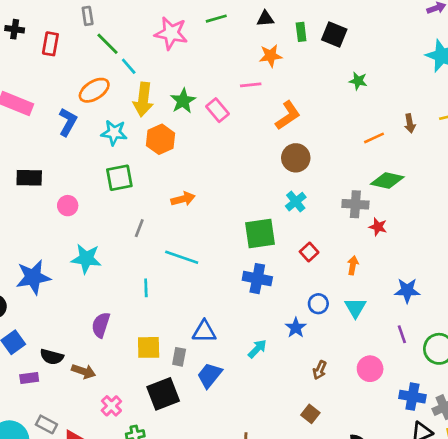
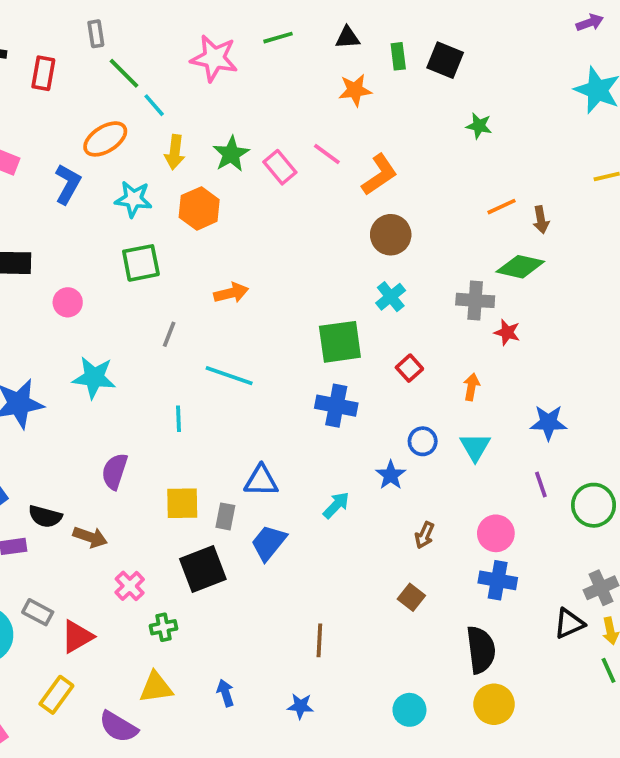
pink line: (251, 85) -> (327, 154), moved, turned 42
yellow arrow: (143, 99) -> (175, 152), size x0.7
brown arrow: (410, 123) -> (541, 220), moved
blue cross: (412, 397) -> (498, 580), moved

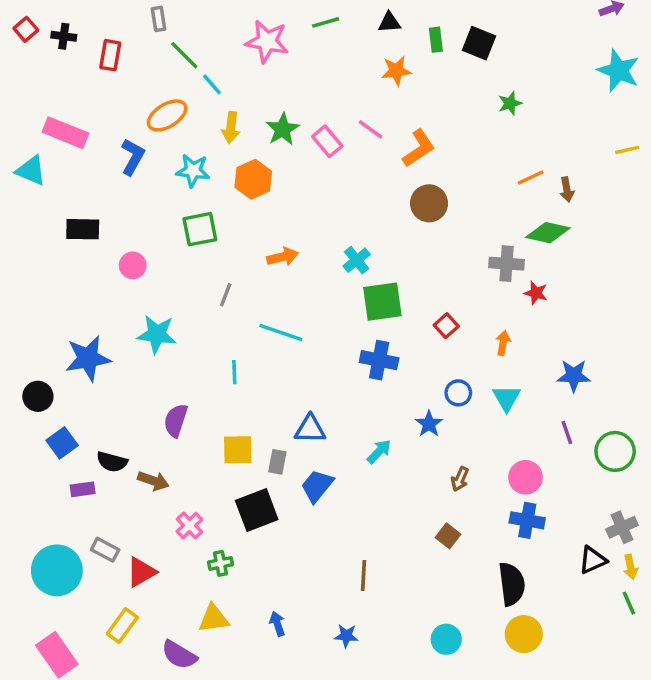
green star: (479, 126) -> (510, 103), turned -30
cyan cross: (391, 297) -> (357, 260), moved

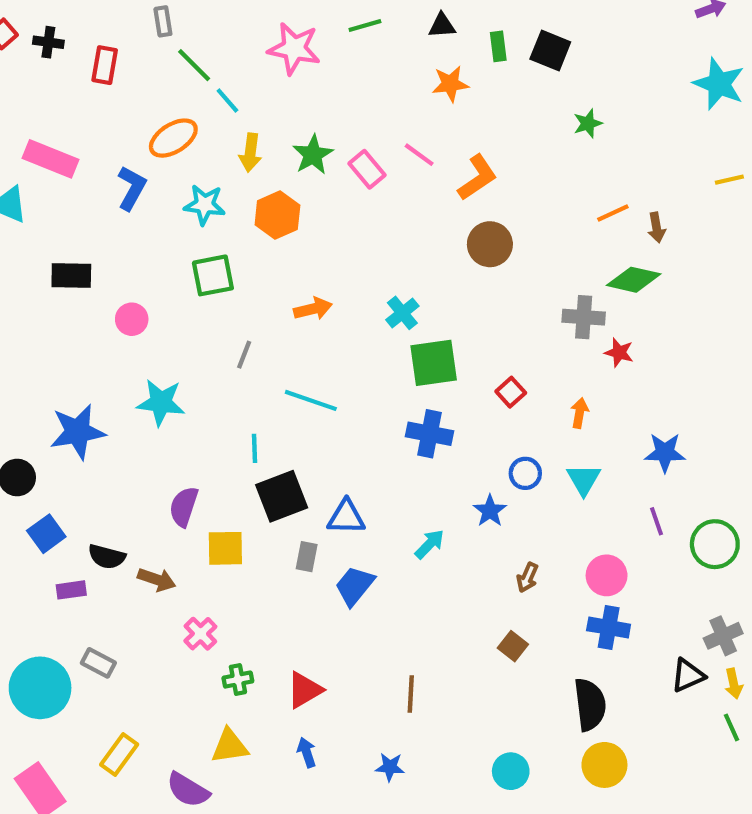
yellow square: (238, 450) -> (225, 548), moved
black square: (257, 510) -> (282, 496), moved
red triangle: (141, 572) -> (305, 690), moved

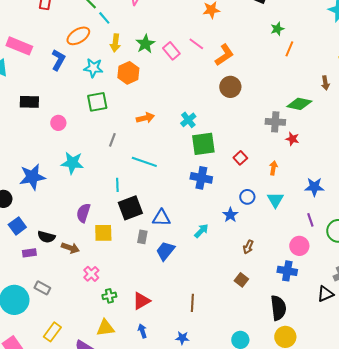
orange line: (613, 213) -> (289, 49), moved, turned -42
brown arrow: (657, 228) -> (325, 83), moved
pink circle: (607, 575) -> (299, 246), moved

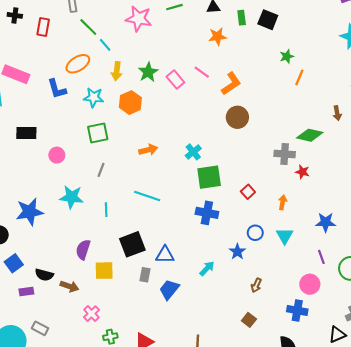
blue L-shape: (58, 60) -> (57, 89), turned 135
gray line: (112, 140) -> (101, 170), moved
cyan line: (117, 185) -> (106, 210), moved

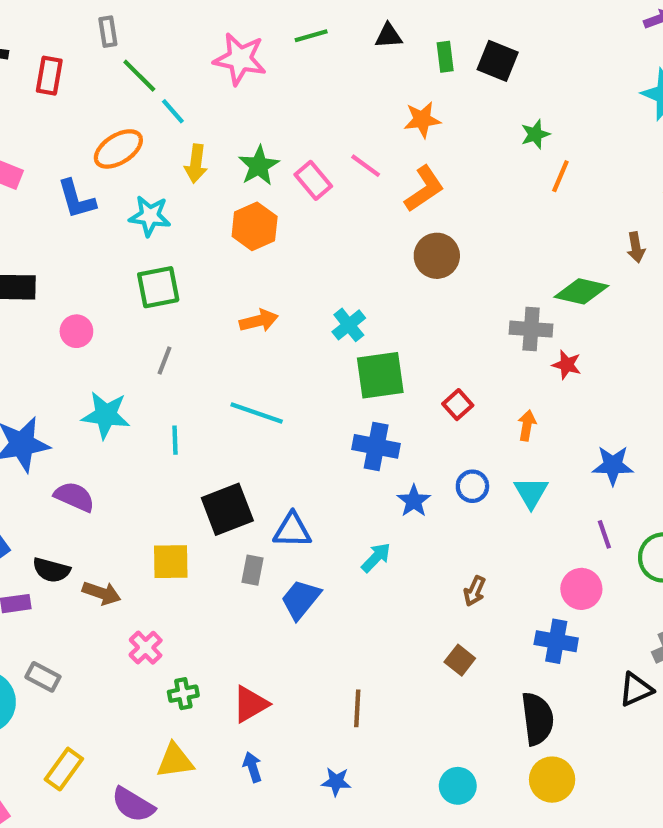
orange star: (217, 36) -> (422, 120), moved
orange hexagon: (130, 103) -> (255, 226), moved
purple semicircle: (83, 250) -> (74, 497), moved, turned 96
blue star: (237, 252) -> (414, 501), moved

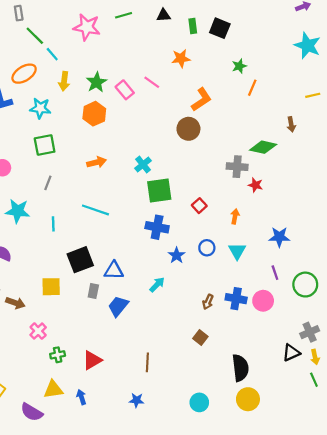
orange L-shape: (424, 189) -> (201, 100), moved
blue cross: (556, 641) -> (236, 299), moved
blue arrow: (252, 767) -> (81, 397), moved

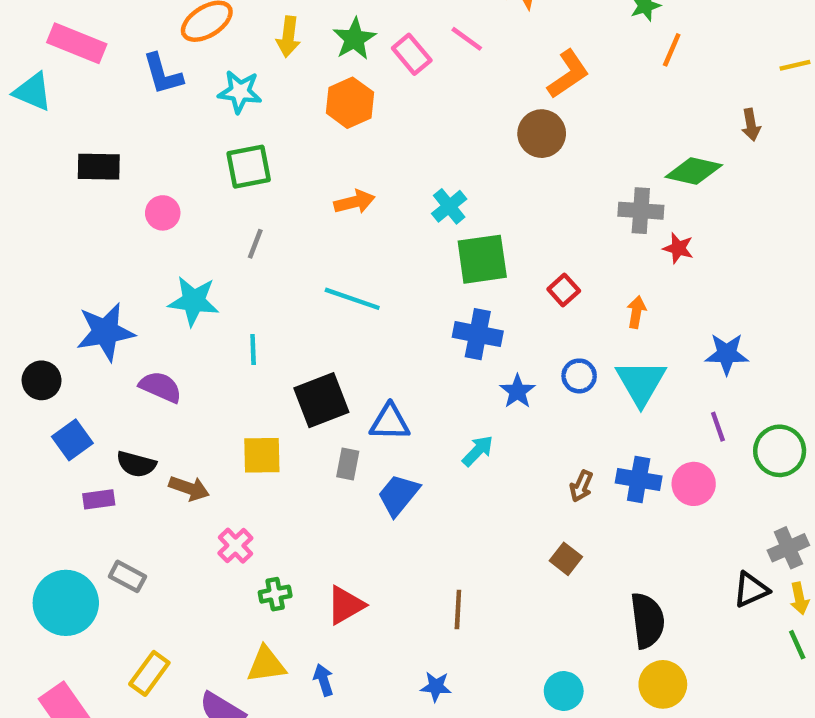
cyan line: (53, 224) -> (253, 350), moved
cyan triangle: (237, 251) -> (641, 383), size x1.4

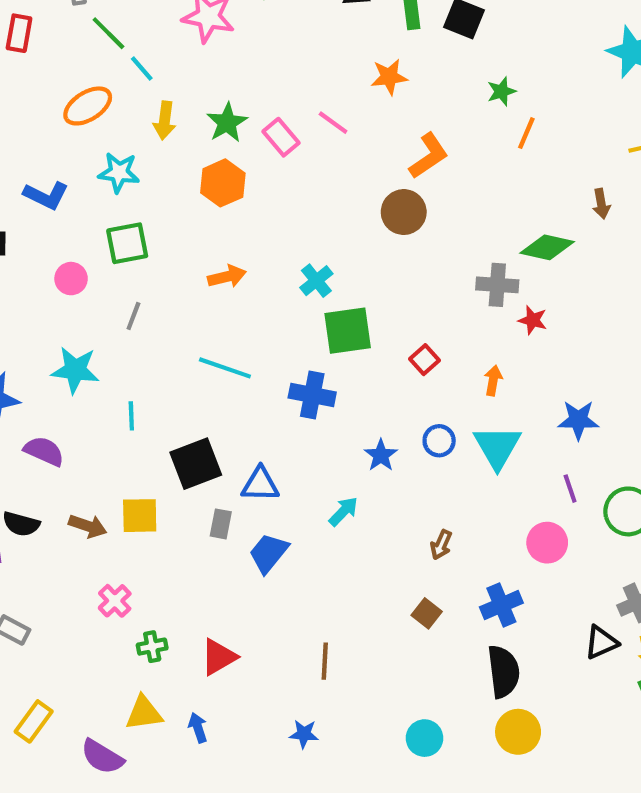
blue L-shape: (163, 74) -> (46, 195), moved, turned -48
pink circle: (163, 213) -> (71, 279), moved
blue cross: (478, 334) -> (312, 395), moved
blue cross: (639, 479) -> (501, 605), moved, turned -33
brown arrow: (189, 488) -> (88, 526), moved

